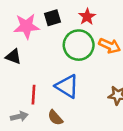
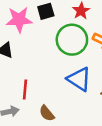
blue triangle: (67, 86) -> (79, 79), moved

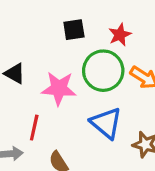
pink star: (19, 20) -> (59, 88), moved

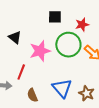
pink star: (59, 88) -> (40, 51), turned -30
blue triangle: (106, 123) -> (62, 88), moved

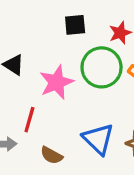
brown semicircle: (32, 95) -> (52, 155), turned -32

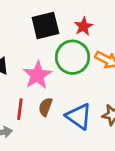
black square: (75, 25) -> (45, 26), size x1.5
brown semicircle: (52, 155) -> (45, 107), moved, turned 90

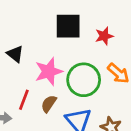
green circle: (72, 57) -> (84, 80), moved

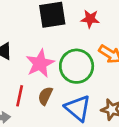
red star: (104, 36) -> (90, 19), turned 30

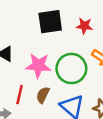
pink star: (40, 63) -> (38, 65), turned 30

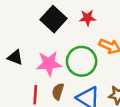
black square: (50, 22) -> (54, 19), turned -30

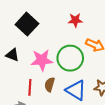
black square: (54, 19) -> (27, 24), moved

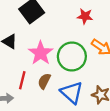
pink star: (42, 60) -> (41, 53), turned 30

